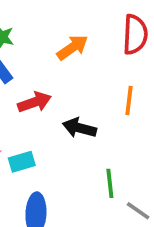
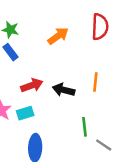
orange line: (129, 100) -> (95, 82), moved
red arrow: (34, 102) -> (32, 85), moved

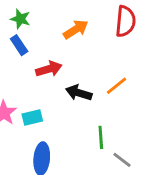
orange line: (95, 82) -> (116, 86), turned 42
red arrow: (32, 85) -> (49, 69), moved

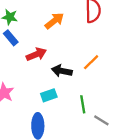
cyan rectangle: (32, 118) -> (49, 95), moved

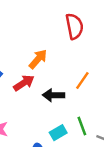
orange arrow: (54, 21) -> (38, 59), moved
cyan rectangle: (49, 95) -> (58, 133), moved

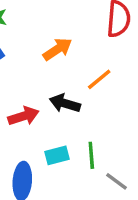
orange line: (82, 81) -> (99, 79), moved
red arrow: (24, 83) -> (23, 116), moved

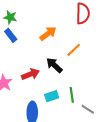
black arrow: (65, 103) -> (54, 65), turned 30

